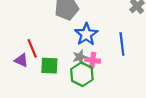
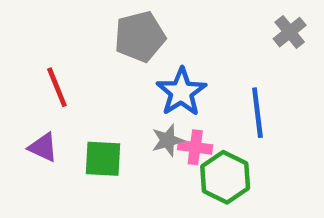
red line: (32, 48) -> (57, 87), moved
green hexagon: (82, 74) -> (225, 177), moved

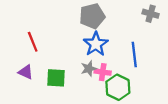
gray cross: (290, 32) -> (151, 14), turned -35
gray pentagon: (140, 37) -> (92, 16), moved

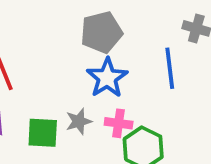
blue line: (134, 55) -> (170, 68), moved
gray star: (89, 69) -> (79, 121), moved

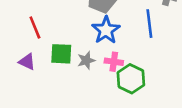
green square: (43, 133) -> (61, 54), moved

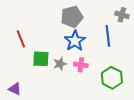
purple triangle: (27, 62) -> (15, 89), moved
green hexagon: (131, 79) -> (112, 78), moved

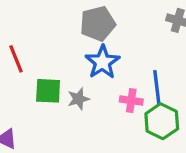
blue line: (108, 36) -> (157, 88), moved
pink cross: (81, 65) -> (131, 100), moved

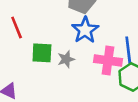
pink cross: (131, 100) -> (108, 60), size x1.5

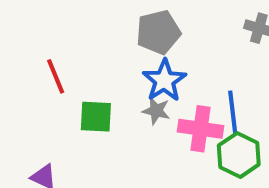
gray star: (66, 59) -> (156, 111), moved, turned 30

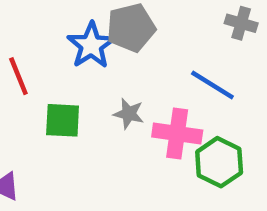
blue star: (164, 80) -> (91, 45), moved
blue line: (233, 113) -> (212, 85), moved, turned -51

